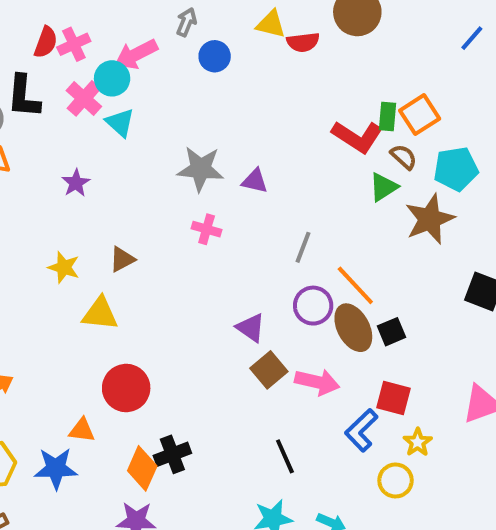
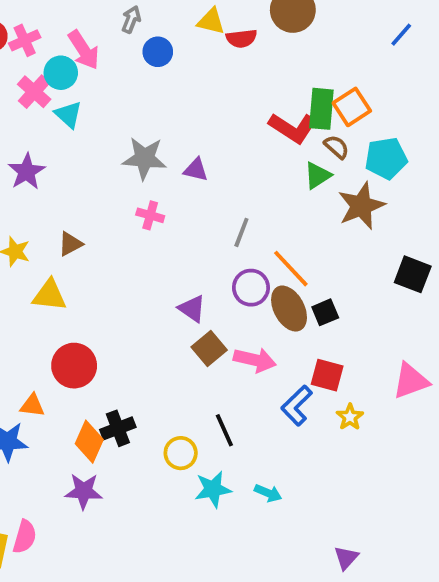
pink arrow: (136, 54) -> (84, 50), turned -96
green rectangle: (387, 117) -> (321, 109), size x1.5
purple star: (76, 183) -> (27, 172), size x1.4
yellow circle: (396, 480) -> (181, 453), moved

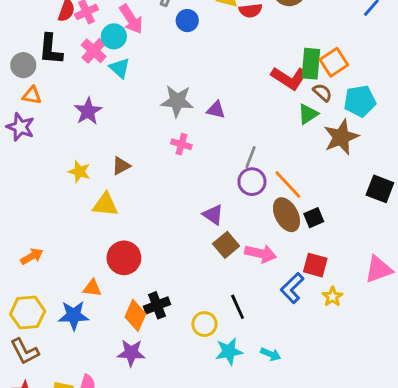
purple circle: (251, 288) -> (252, 182), moved

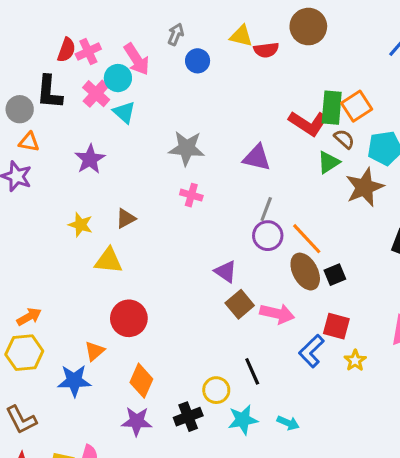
purple triangle: (216, 110) -> (257, 158), moved, size x1.4
orange triangle: (92, 288) -> (95, 351), turned -48
black cross: (157, 305) -> (188, 417), moved
yellow hexagon: (28, 313) -> (24, 353), moved

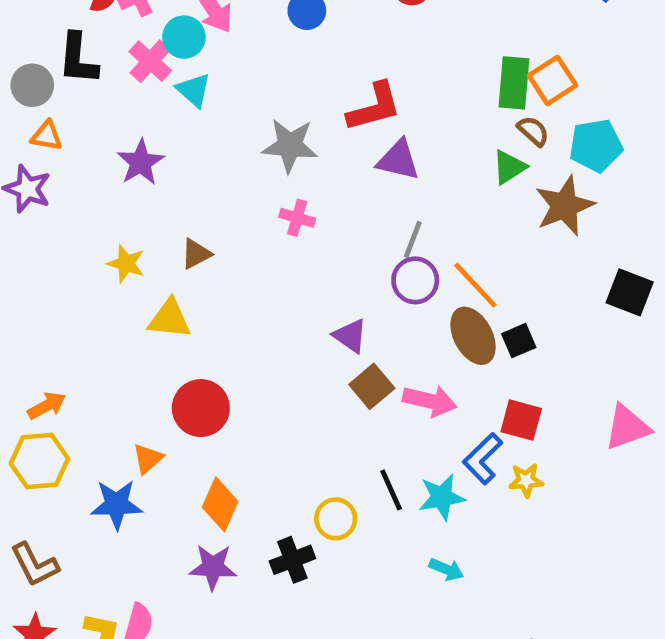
red L-shape: (308, 123) -> (374, 107), moved, turned -48
yellow star: (355, 360) -> (526, 480), moved, turned 30
cyan star: (243, 420) -> (442, 497), moved

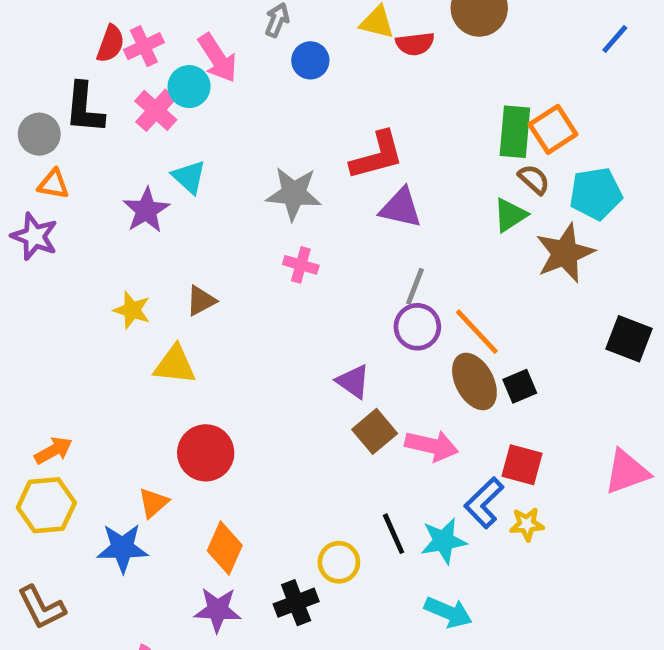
cyan triangle: (194, 90) -> (189, 177), moved
cyan arrow: (447, 569) -> (448, 612), size x1.4

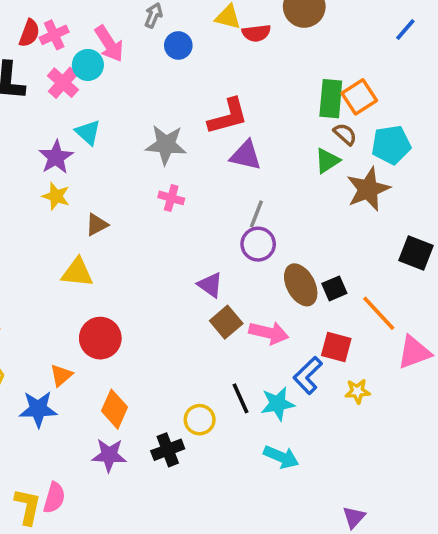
yellow star: (132, 310) -> (56, 196), moved
orange line: (477, 332) -> (379, 313), moved
yellow star: (527, 524) -> (357, 391), moved

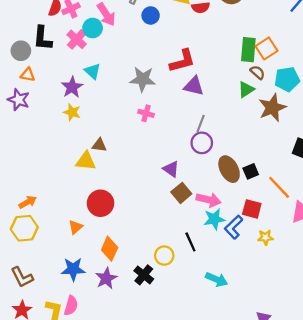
brown triangle: (97, 225) -> (99, 145), moved, turned 35
cyan star: (278, 404) -> (214, 219), moved
blue star: (38, 409) -> (73, 269), moved
black cross: (168, 450) -> (144, 275), turned -30
purple star: (109, 455) -> (106, 278), turned -30

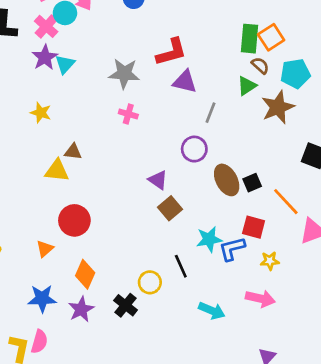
cyan triangle: (93, 71) -> (65, 64), turned 30
purple star: (72, 87) -> (45, 57), moved
gray line: (201, 124) -> (210, 113), moved
pink arrow: (209, 200) -> (260, 299), moved
blue L-shape: (234, 227) -> (232, 249), turned 30

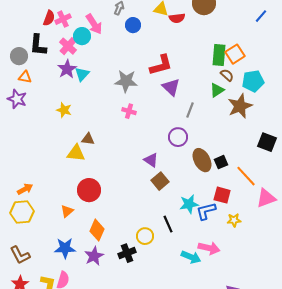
purple triangle: (185, 82) -> (171, 87), turned 30
pink arrow: (260, 299) -> (209, 248), moved
black cross: (126, 305) -> (127, 253), turned 30

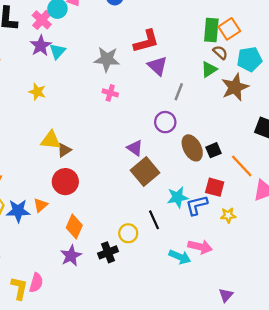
brown triangle: (88, 139) -> (64, 150), moved, turned -40
brown square: (160, 181) -> (145, 171), size x1.4
blue star: (65, 248) -> (18, 211), moved

